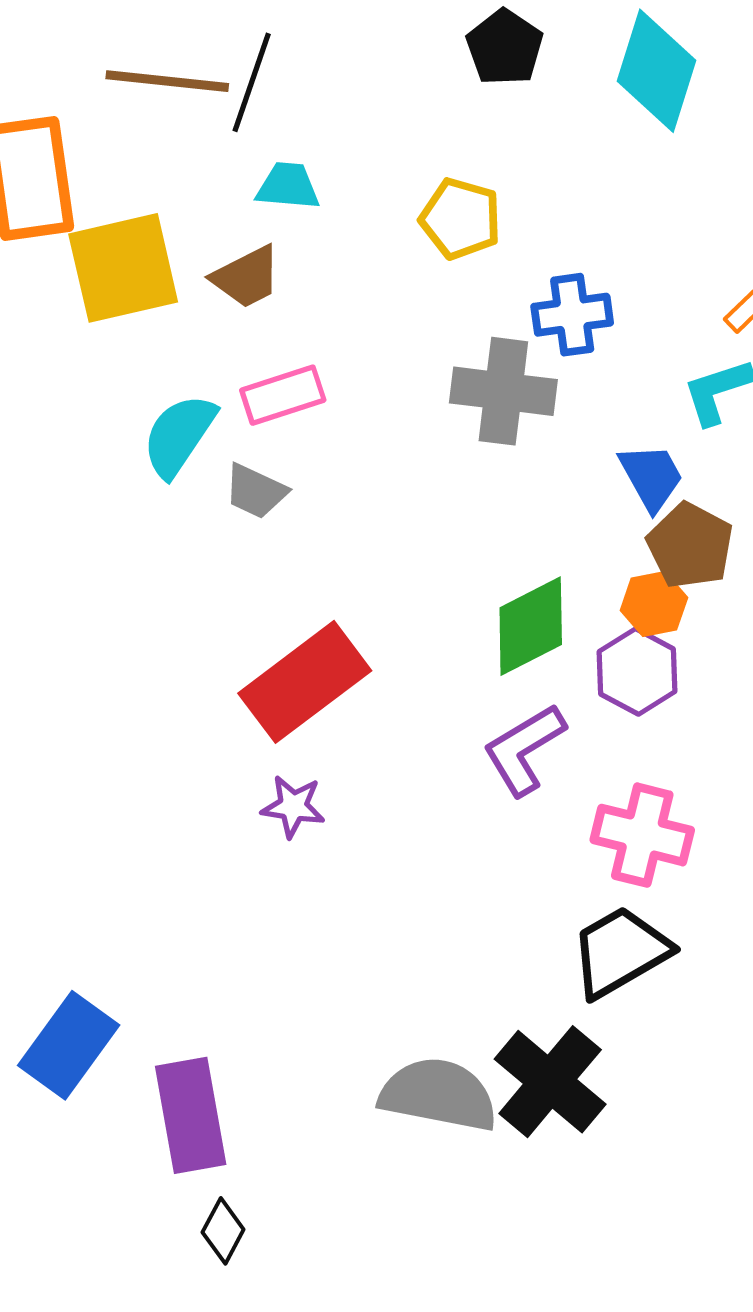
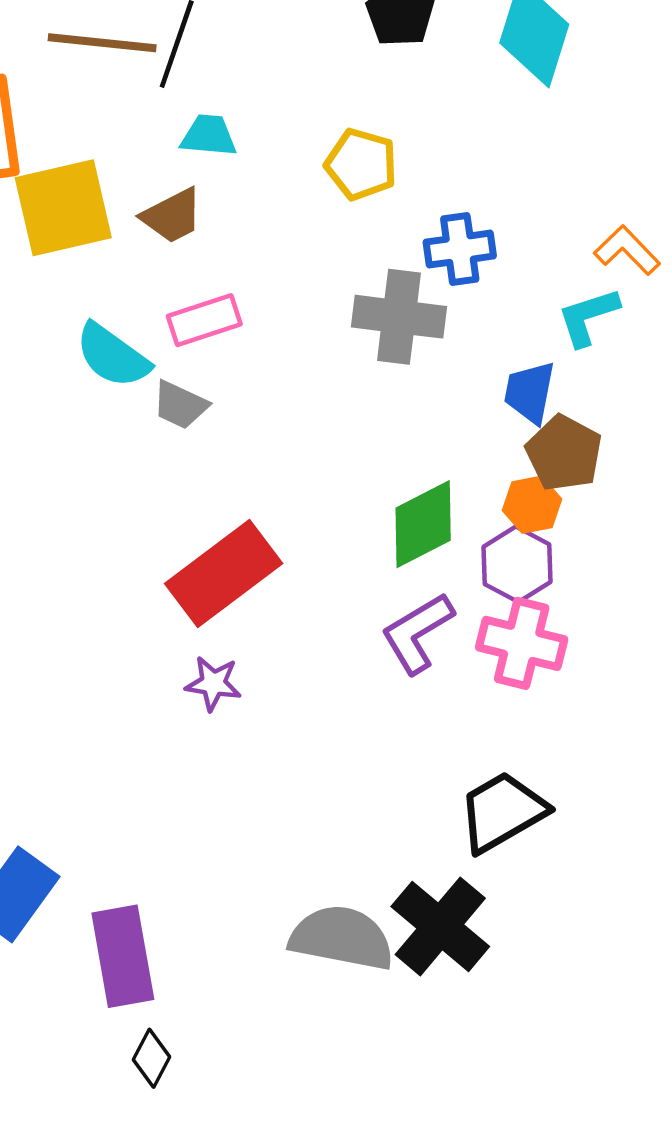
cyan semicircle: (179, 435) -> (112, 356), turned -88
blue trapezoid: (651, 477) -> (530, 392), turned -140
pink cross: (642, 835) -> (522, 643), moved

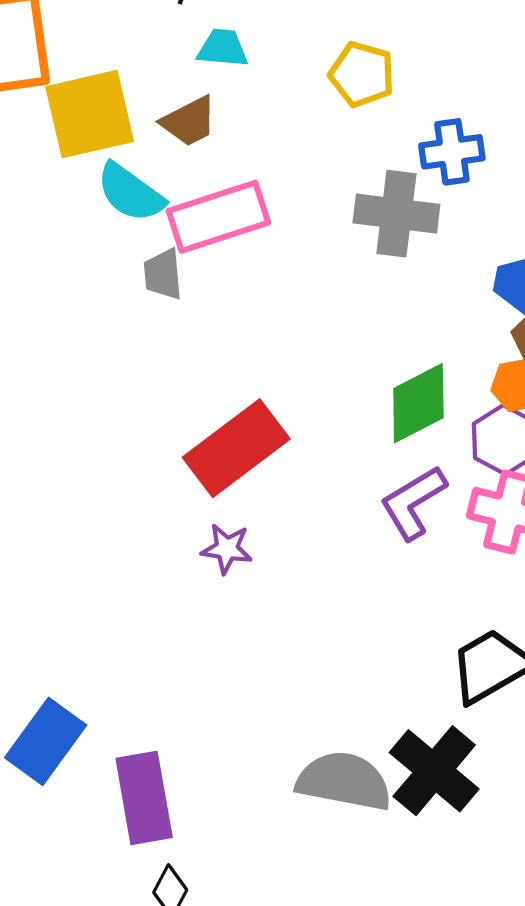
pink rectangle: (204, 320) -> (218, 217), size x1.5
cyan semicircle: (112, 356) -> (130, 193), moved
gray trapezoid: (180, 405) -> (163, 274), moved, turned 60

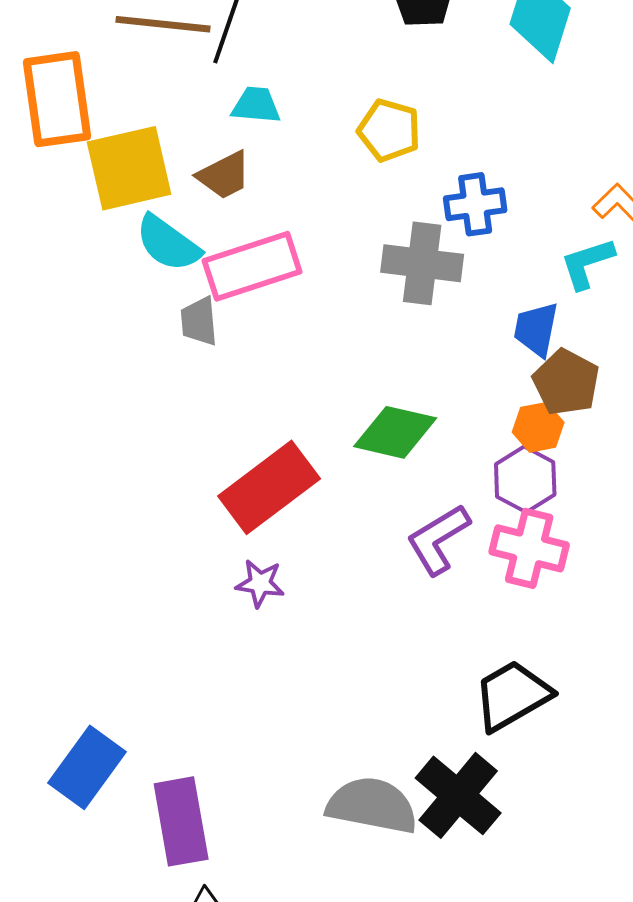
green diamond: (418, 403) -> (395, 432), moved, turned 40

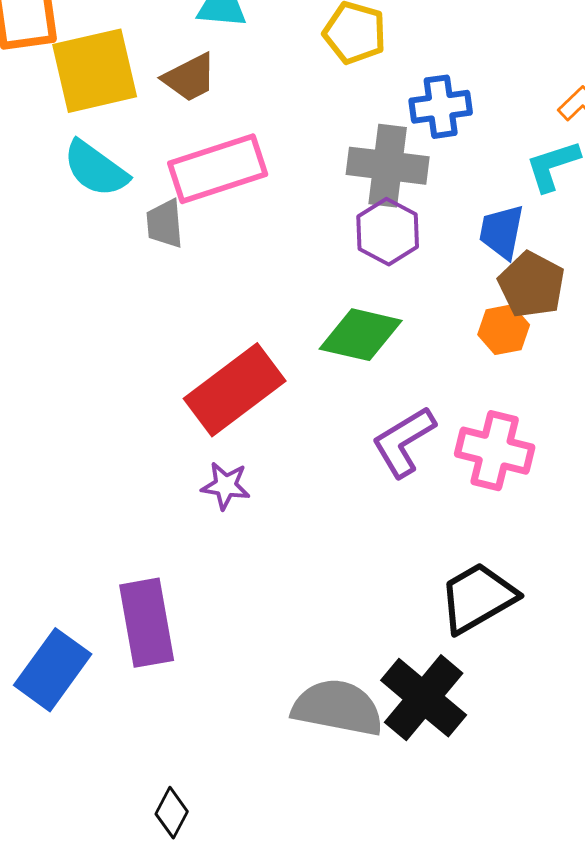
cyan semicircle: (168, 243) -> (96, 169), moved
purple hexagon: (525, 479) -> (388, 232), moved
purple rectangle: (181, 821) -> (147, 623), moved

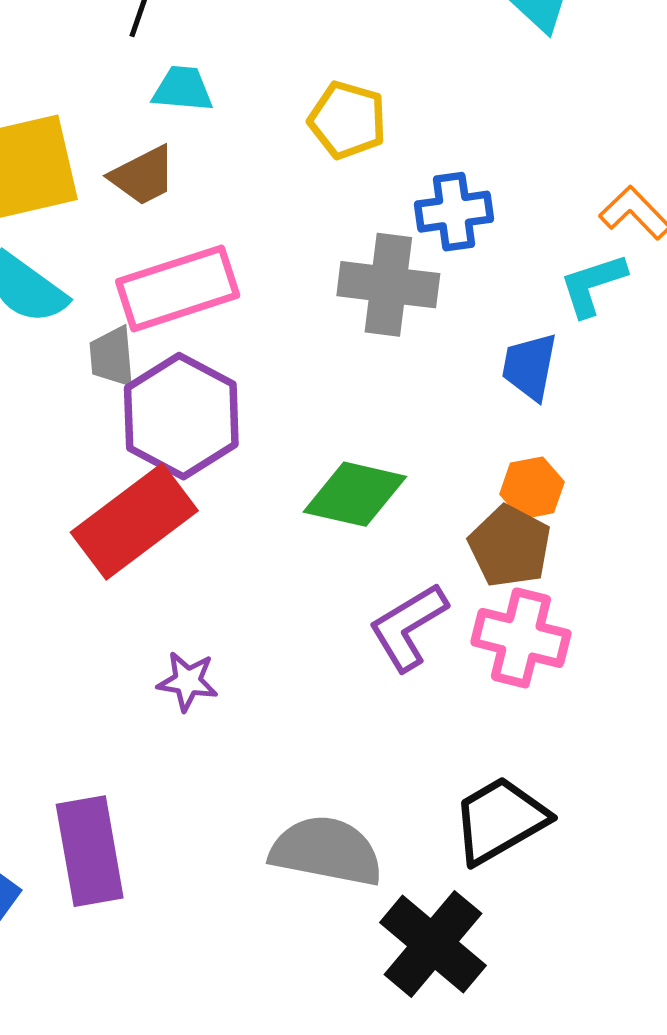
purple hexagon: (388, 232) -> (181, 416), moved, size x1.5
brown pentagon: (532, 285) -> (510, 546), moved
red rectangle: (235, 390) -> (134, 521), moved
gray semicircle: (338, 708) -> (326, 851), moved

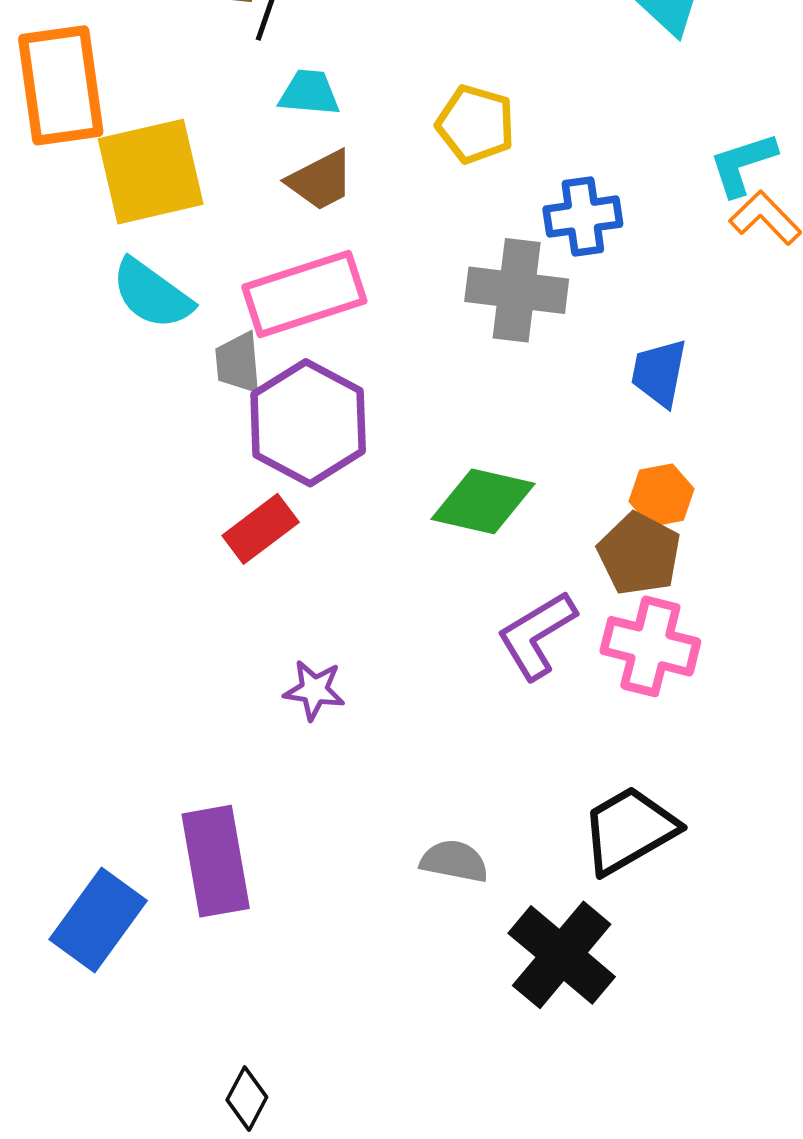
brown trapezoid: (143, 176) -> (321, 180), moved
cyan L-shape: (593, 285) -> (743, 164), moved
red rectangle: (134, 521) -> (261, 529), size x0.6
gray semicircle: (326, 851) -> (454, 861), size x0.6

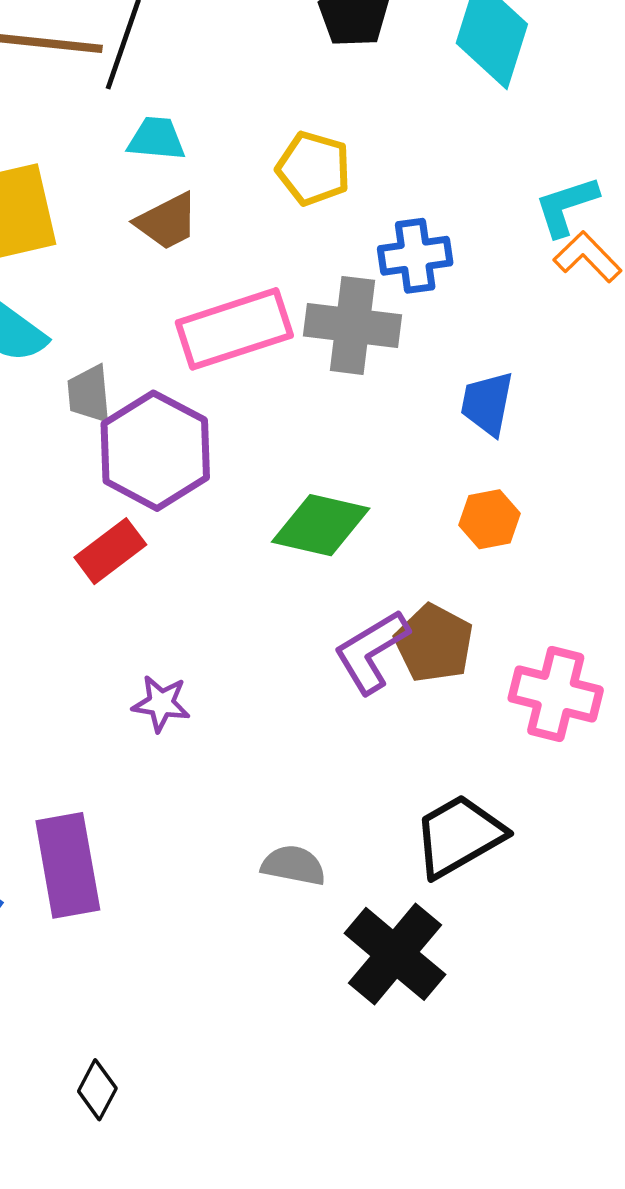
pink rectangle: (304, 294) -> (234, 329), moved
brown pentagon: (639, 554) -> (434, 643), moved
pink cross: (650, 646) -> (556, 694), moved

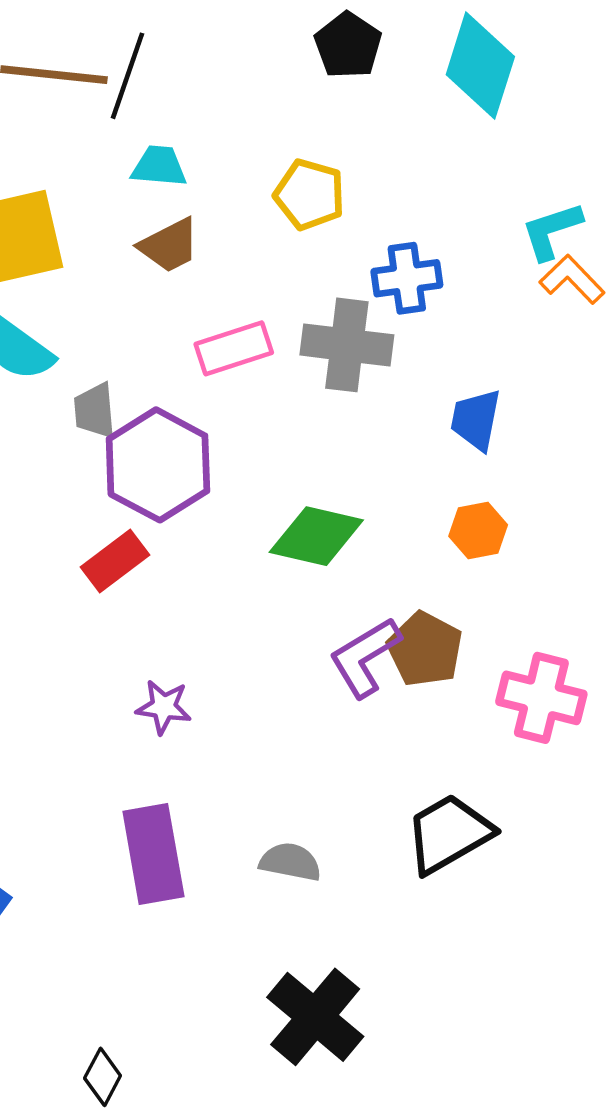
pink rectangle: (234, 329) -> (234, 348), size x0.7
purple rectangle: (68, 865) -> (153, 854), moved
black cross: (395, 954) -> (315, 1017), moved

